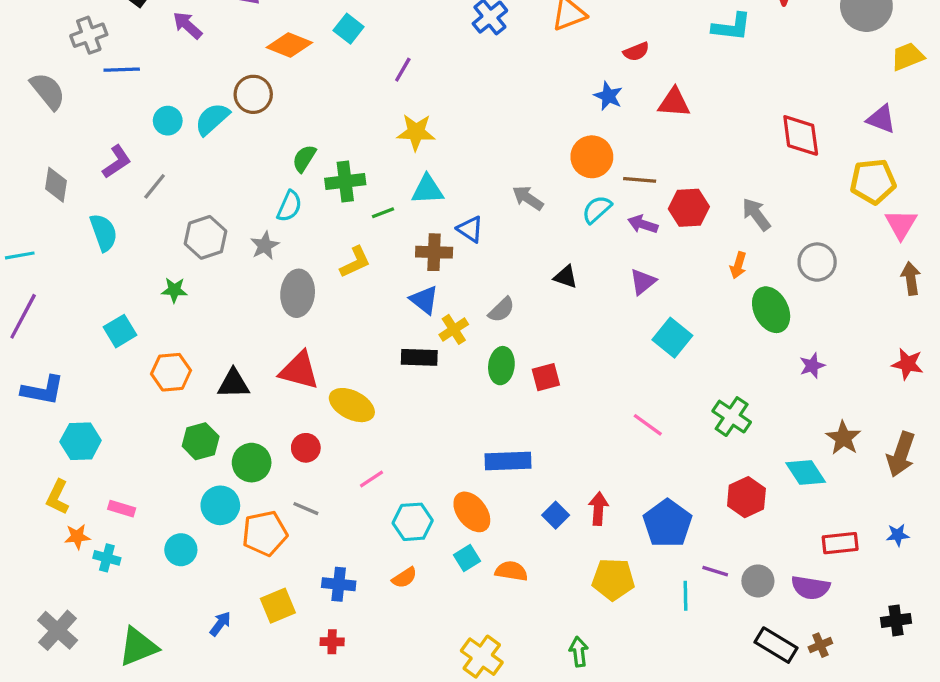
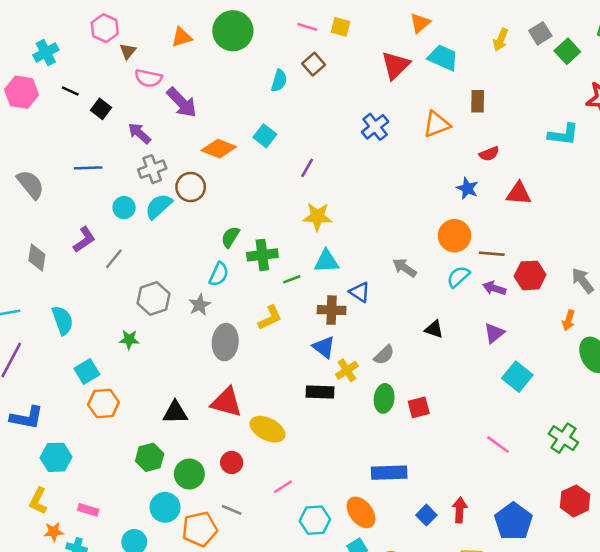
gray cross: (89, 35) -> (152, 169), moved
cyan semicircle: (104, 232) -> (63, 320), moved
orange hexagon: (171, 372) -> (104, 404), moved

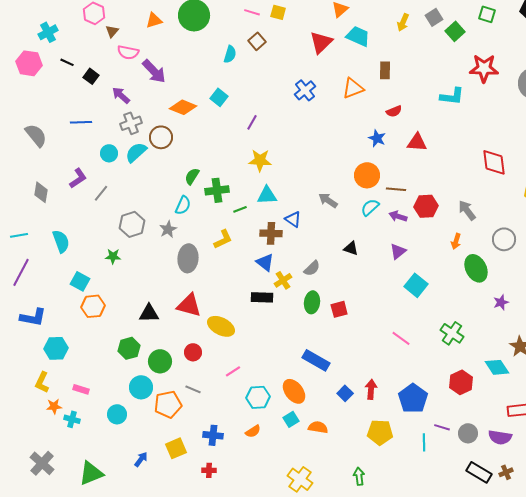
cyan square: (87, 372) -> (80, 281), turned -30
blue rectangle: (389, 473) -> (316, 360), turned 32

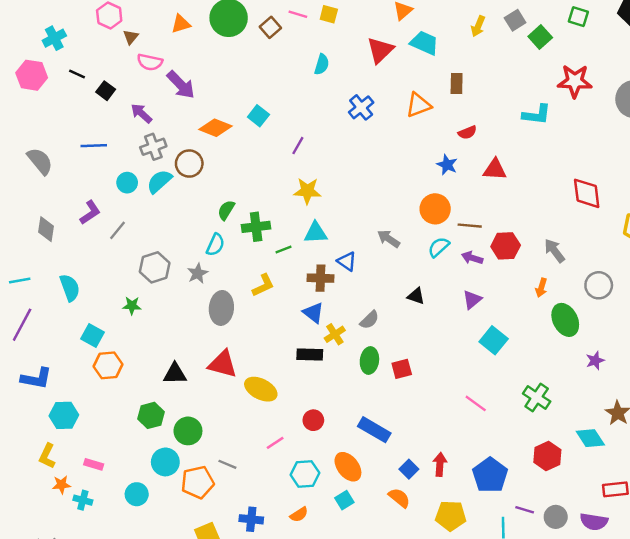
brown square: (257, 41) -> (270, 27), moved
cyan semicircle: (230, 54) -> (322, 64), moved
red circle: (193, 352) -> (313, 420), moved
orange semicircle: (318, 427) -> (399, 498), moved, turned 30

